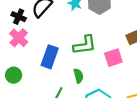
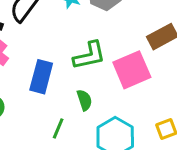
pink square: (113, 58) -> (132, 70), size x1.4

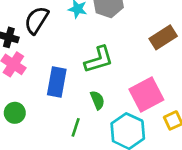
pink square: (132, 70) -> (146, 94), moved

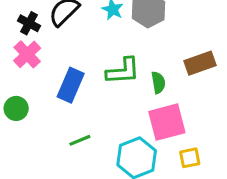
green semicircle: (97, 100) -> (158, 83), moved
green line: (76, 127) -> (80, 140), turned 36

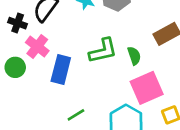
pink cross: (27, 54) -> (37, 47), moved
green circle: (16, 108) -> (15, 67), moved

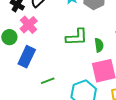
blue rectangle: (61, 70) -> (27, 57), moved

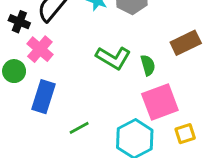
green L-shape: (77, 37) -> (113, 58), turned 40

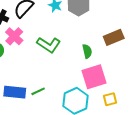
green L-shape: (113, 58) -> (49, 45), moved
blue rectangle: (43, 97) -> (15, 92), moved, turned 75

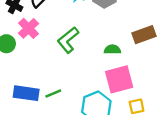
green L-shape: (49, 45) -> (68, 40), turned 105
green semicircle: (87, 51) -> (112, 49), turned -80

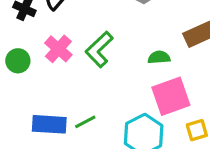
pink cross: (28, 28) -> (58, 49), moved

